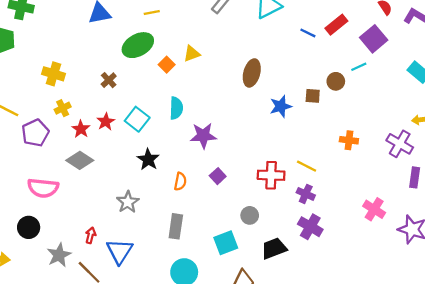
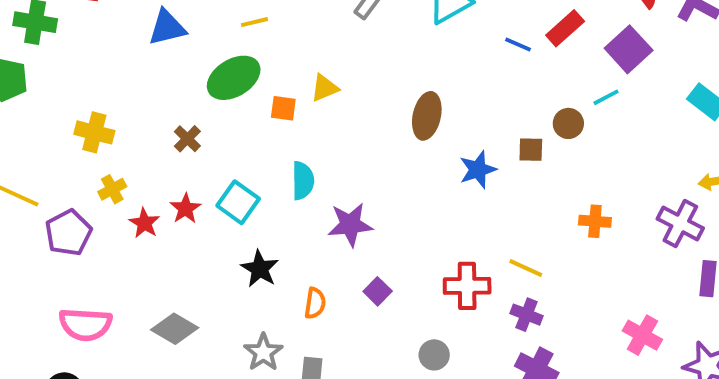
orange square: (167, 65) -> (283, 108), turned -35
gray diamond: (80, 160) -> (175, 329), moved
gray star: (128, 202) -> (263, 352), moved

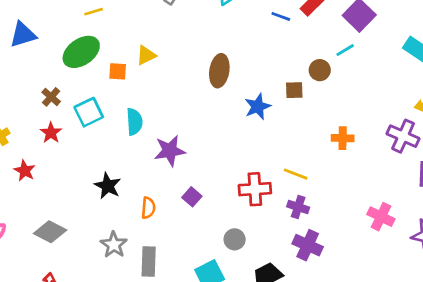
blue triangle: (167, 28) -> (23, 35), moved
cyan square: (238, 202) -> (89, 112), moved, turned 32
red star: (186, 209) -> (51, 133), moved
red star: (144, 223) -> (25, 171), moved

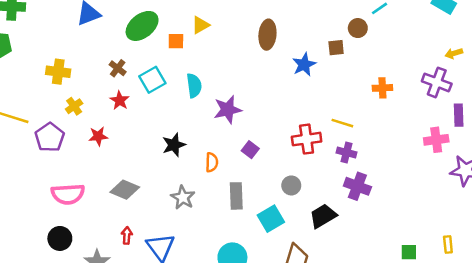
red star: (25, 171) -> (98, 136), turned -30
black star: (108, 186) -> (174, 145), turned 30
pink cross: (381, 217) -> (436, 140), moved, turned -30
gray rectangle: (149, 261) -> (236, 196), moved

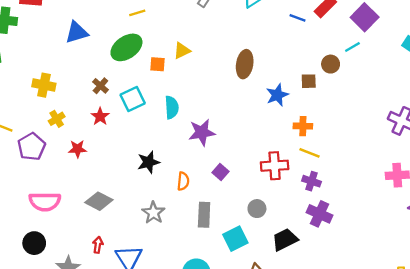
orange cross: (382, 88) -> (303, 126), moved

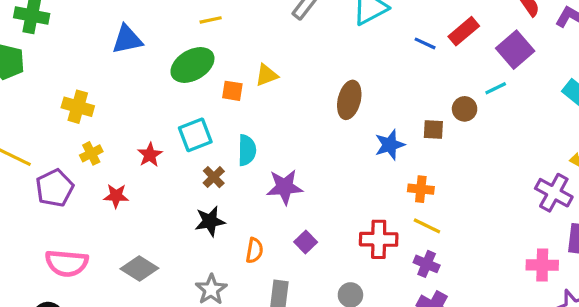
brown cross: (100, 86) -> (214, 177), moved

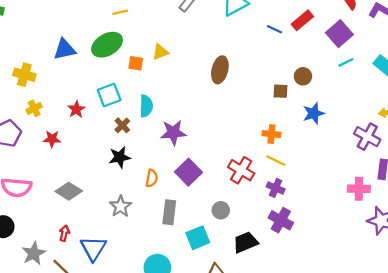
blue triangle: (127, 39) -> (65, 49), moved
cyan line: (496, 88) -> (346, 62), moved
blue star: (390, 145) -> (314, 113), moved
red cross: (379, 239) -> (241, 170), turned 30
purple square: (306, 242) -> (188, 172), size x1.6

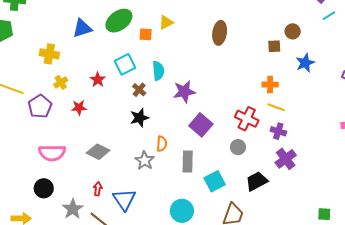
orange semicircle: (152, 178) -> (162, 144), moved
gray circle: (221, 210) -> (238, 147), moved
purple cross: (281, 220) -> (286, 159), turned 30

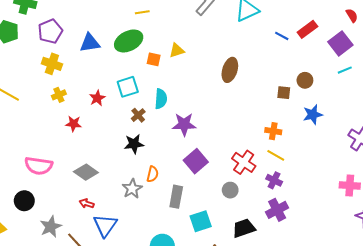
purple pentagon: (40, 106) -> (50, 31), moved
red arrow: (98, 189) -> (87, 203), moved, turned -88

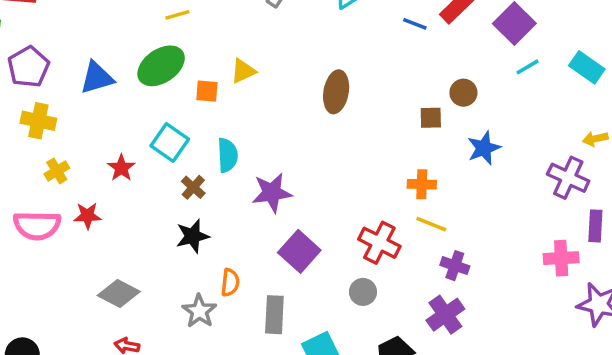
cyan square: (128, 87) -> (170, 142), turned -30
pink semicircle: (39, 166) -> (37, 225), moved
purple cross: (274, 180) -> (455, 266), moved

